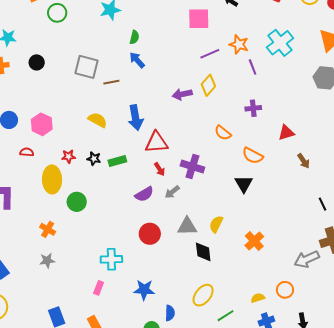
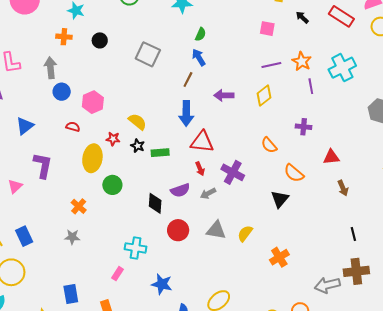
pink square: (199, 19) -> (267, 29), size x0.7
brown line: (111, 82) -> (188, 80), moved, turned -63
purple arrow: (182, 94) -> (224, 95), moved
yellow semicircle: (98, 120) -> (137, 122), moved
black diamond: (203, 252) -> (155, 203), moved

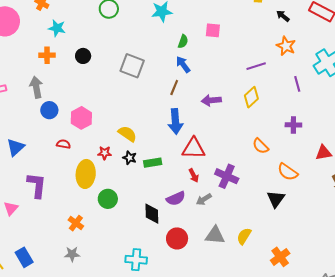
pink square: (267, 29) -> (213, 30), moved
orange star: (302, 61) -> (286, 46), moved

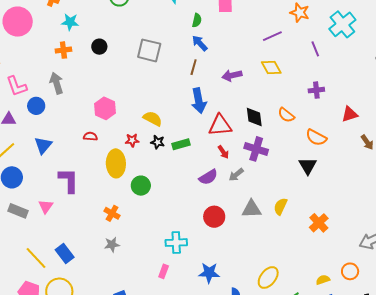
yellow diamond: (251, 97) -> (271, 68), turned -70
blue circle: (49, 110) -> (36, 106), moved
black diamond: (152, 214) -> (254, 117), moved

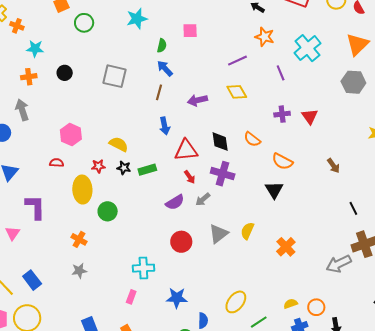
blue arrow: (199, 101) -> (165, 126), size x0.7
red triangle: (350, 114) -> (310, 116), moved, turned -48
gray triangle: (252, 209) -> (219, 234), turned -35
orange circle: (350, 271) -> (316, 307), moved

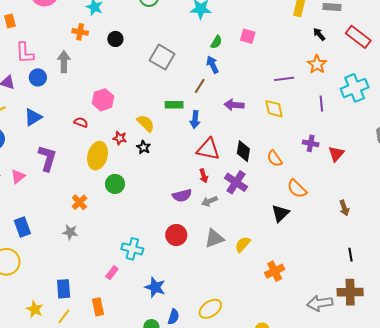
green rectangle: (147, 170) -> (174, 105), moved

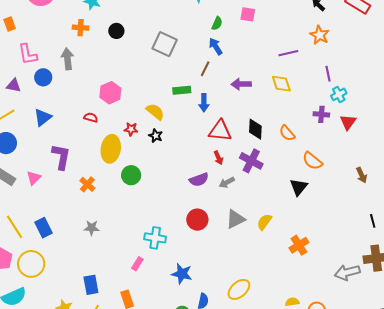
cyan cross: (355, 88) -> (339, 94), moved, size x0.6
orange cross: (79, 202) -> (87, 184), moved

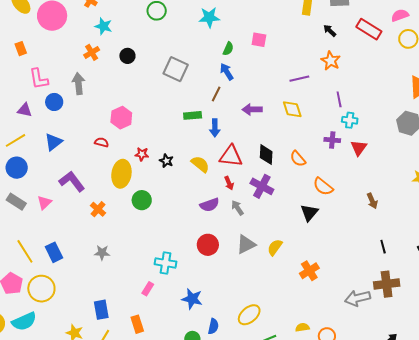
orange cross: (81, 28) -> (92, 52), turned -35
cyan cross: (339, 94) -> (350, 120), turned 35
yellow semicircle: (155, 112) -> (200, 164), moved
purple L-shape: (61, 157) -> (72, 181), turned -48
gray arrow: (227, 182) -> (237, 208), turned 84

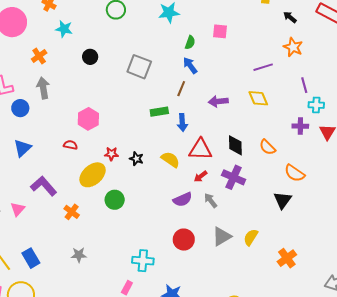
orange cross: (92, 52) -> (39, 56), moved
yellow ellipse: (121, 174) -> (93, 175), turned 44
red arrow: (229, 183) -> (201, 176), turned 80

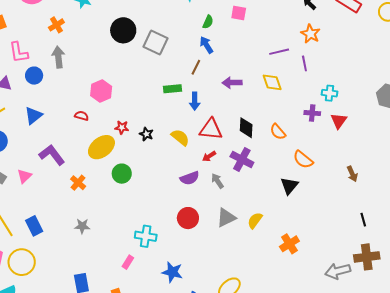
black circle: (90, 57) -> (123, 30), moved, size x1.6
purple line: (304, 85) -> (304, 63), moved

